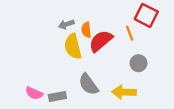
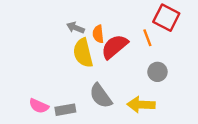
gray arrow: (66, 24) -> (75, 28), turned 40

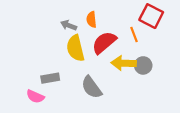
orange semicircle: (98, 34) -> (92, 20), moved
yellow arrow: (141, 105) -> (124, 63), moved
gray rectangle: (65, 110) -> (50, 78), moved

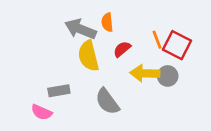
red square: (151, 16) -> (177, 45), moved
gray arrow: (69, 25) -> (80, 29), size x1.6
red semicircle: (104, 42) -> (122, 49), size x0.6

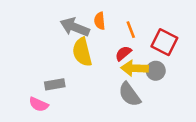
orange line: (157, 40) -> (131, 30), moved
red semicircle: (122, 49) -> (123, 53), moved
gray semicircle: (107, 101) -> (130, 94), moved

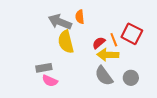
orange line: (131, 30) -> (114, 40), moved
gray circle: (156, 71) -> (131, 78), moved
pink semicircle: (39, 104) -> (50, 81), moved

